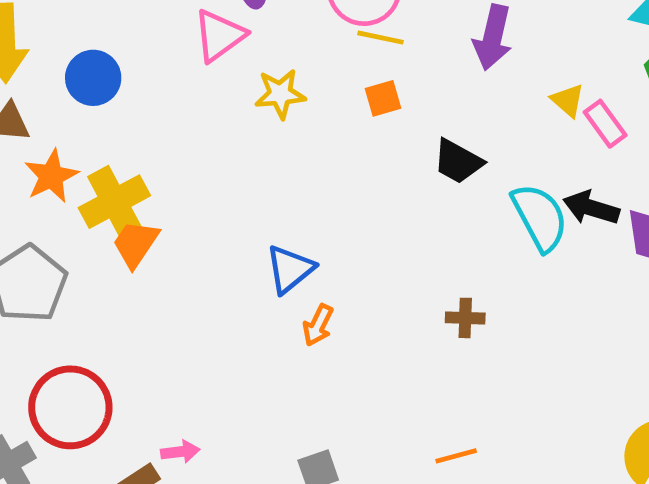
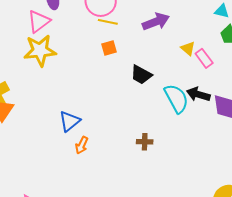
purple arrow: (493, 37) -> (156, 22), turned -124
yellow star: (280, 94) -> (40, 50), moved, size x1.5

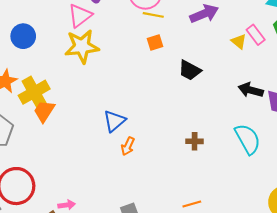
pink rectangle: (204, 58) -> (256, 35), moved
cyan semicircle: (176, 98) -> (248, 139), moved

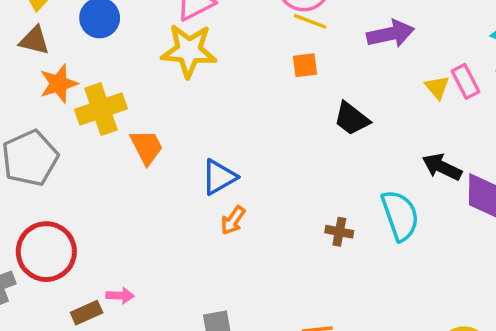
orange trapezoid: (44, 111) -> (147, 147), moved, turned 110
cyan semicircle: (248, 139) -> (400, 215), moved

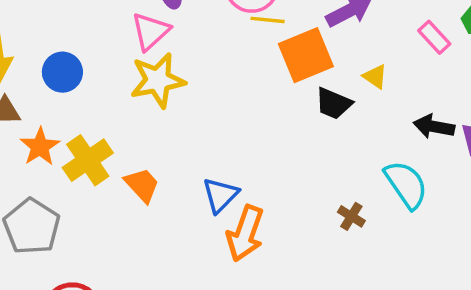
orange square: (305, 65) -> (306, 55), moved, size x2.0
yellow triangle: (437, 87) -> (375, 76), moved
orange arrow: (233, 220) -> (245, 233), size x1.8
brown cross: (339, 232) -> (351, 216), turned 36

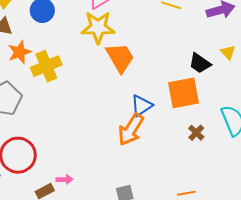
orange square: (306, 55) -> (183, 93), moved
orange trapezoid: (142, 185) -> (120, 58), moved, size x1.4
blue triangle: (220, 195) -> (142, 106), moved

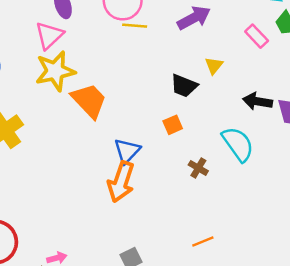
yellow triangle: (228, 52) -> (214, 66), turned 35
orange square: (183, 93) -> (173, 125), size x0.5

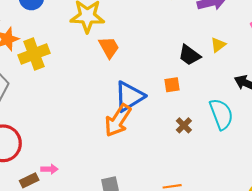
orange trapezoid: (89, 101) -> (109, 47), size x0.7
blue triangle: (127, 151) -> (129, 96), size x1.4

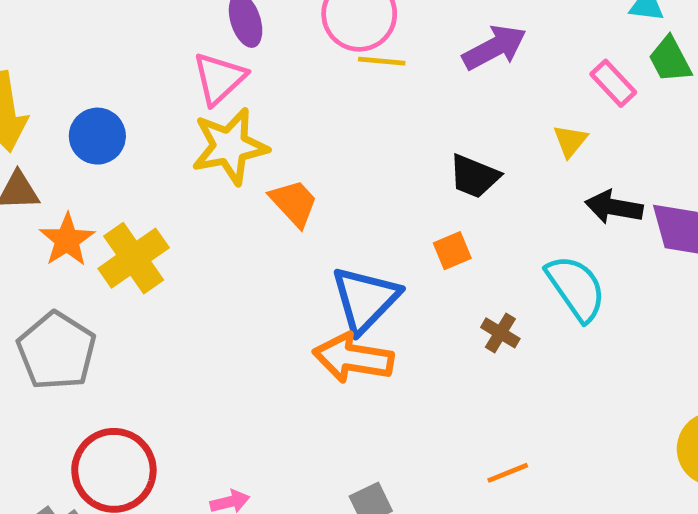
yellow triangle: (218, 45) -> (570, 141), moved
orange arrow: (118, 120) -> (353, 358), turned 80

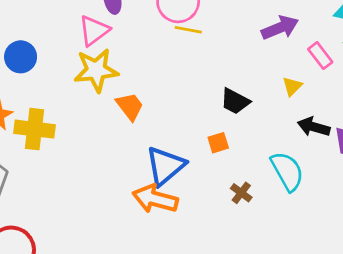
purple arrow: (494, 47) -> (280, 28), moved
yellow cross: (134, 258) -> (35, 129), turned 36

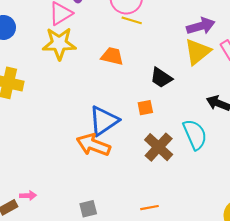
yellow triangle: (292, 86) -> (198, 52), moved, size x1.8
orange trapezoid: (130, 106) -> (112, 56), moved, turned -45
brown cross: (241, 193) -> (159, 147), size x1.8

